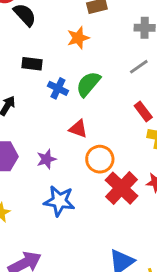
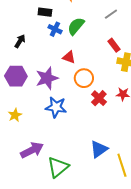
black rectangle: (32, 64) -> (45, 12), moved
purple star: (46, 159) -> (47, 78), size x1.6
red cross: (121, 188) -> (99, 98), size x0.7

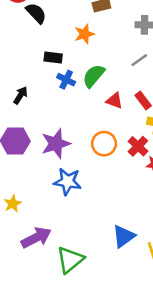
red triangle: (69, 57) -> (114, 101), moved
red cross: (99, 98) -> (138, 146), moved
yellow star: (15, 115) -> (13, 204), moved

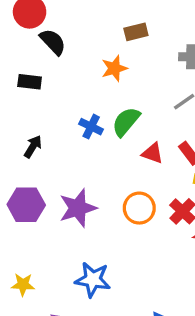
black rectangle: (53, 58) -> (30, 82), moved
blue star: (67, 181) -> (93, 280), moved
yellow star: (13, 204) -> (23, 285), turned 30

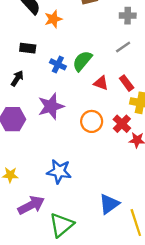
orange star: (114, 68) -> (53, 19), moved
black rectangle: (30, 82) -> (28, 48), moved
purple star: (78, 208) -> (51, 106), moved

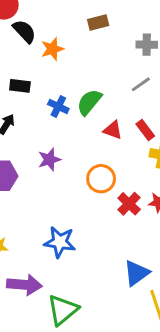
purple star: (51, 106) -> (49, 160), size x0.7
red cross: (122, 124) -> (129, 204), moved
blue triangle: (109, 204) -> (136, 273), moved
purple arrow: (31, 205) -> (24, 285), turned 32

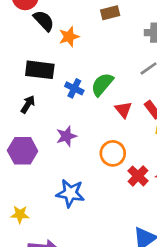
black rectangle: (20, 86) -> (40, 70), size x1.5
red triangle: (113, 130) -> (123, 110), turned 30
blue star: (60, 242) -> (70, 193), moved

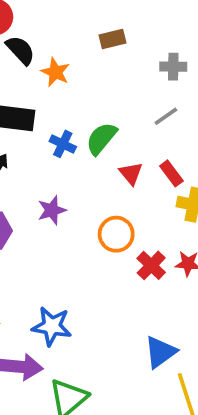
orange star: (69, 37) -> (55, 72), turned -30
blue star: (70, 193) -> (52, 326), moved

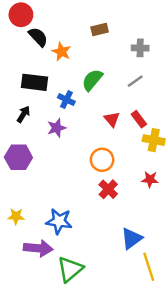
green semicircle: (101, 138) -> (92, 80), moved
purple star: (52, 210) -> (57, 128), moved
red cross: (151, 265) -> (108, 189), moved

